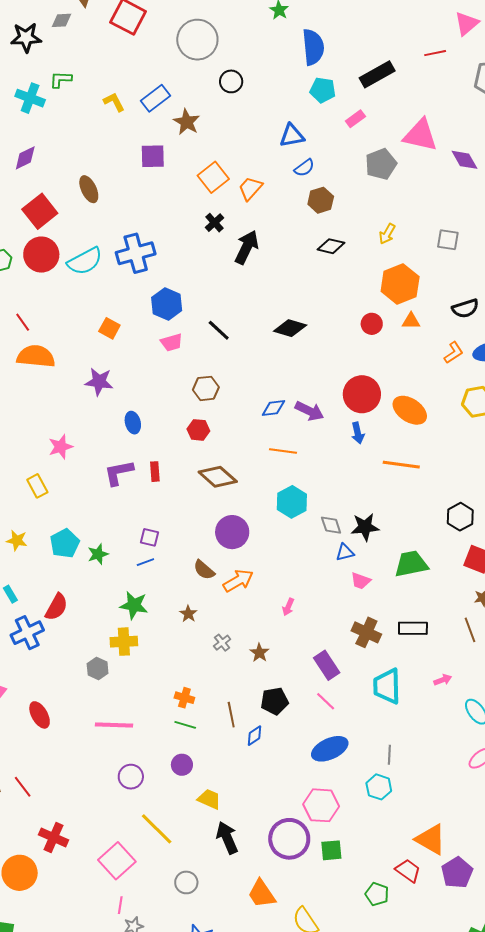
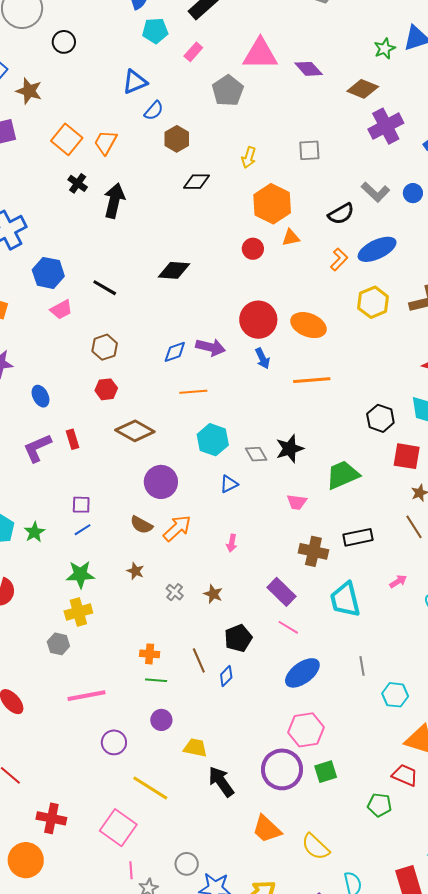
blue triangle: (345, 552) -> (229, 484), moved
cyan hexagon: (379, 787) -> (395, 695), moved
gray circle: (186, 882) -> (187, 864), moved

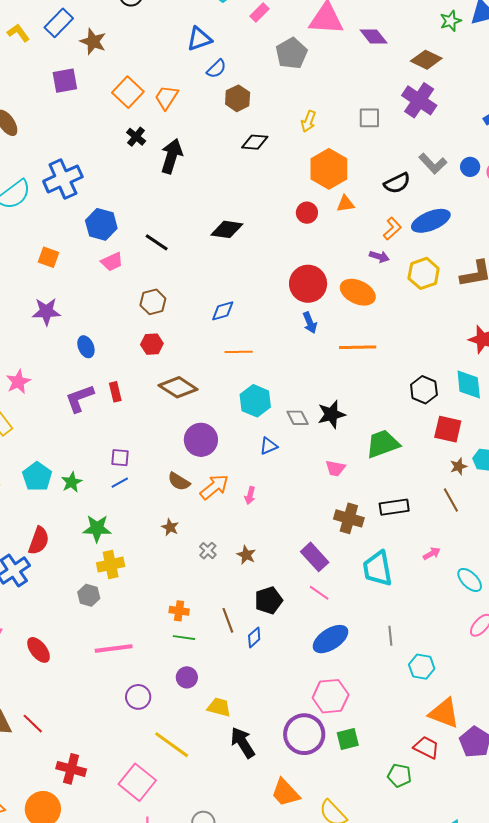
purple cross: (386, 126) -> (419, 100), moved, turned -32
purple arrow: (211, 347) -> (379, 257), moved, size x0.7
pink arrow: (232, 543) -> (250, 495), moved
green star: (80, 574) -> (97, 528), moved

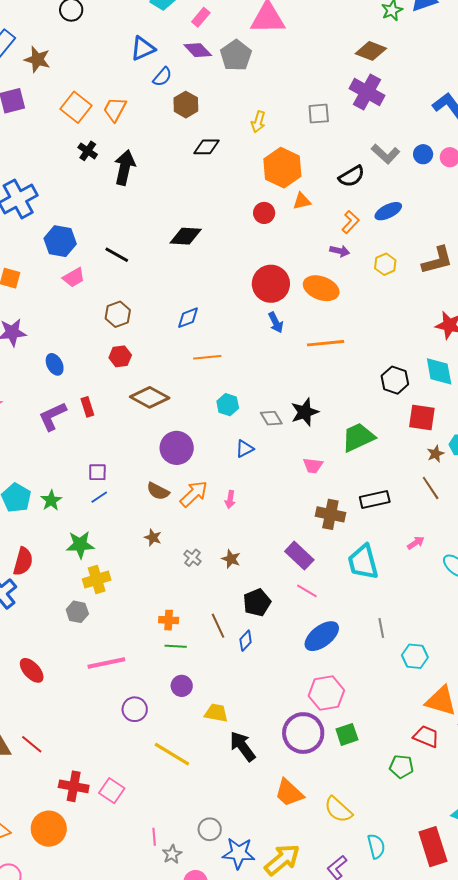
purple diamond: (374, 36) -> (198, 50), moved
blue ellipse: (431, 221) -> (388, 211), size x0.7
yellow hexagon: (424, 273) -> (385, 264), size x0.7
cyan hexagon: (255, 401) -> (228, 405), size x0.7
pink square: (137, 782) -> (112, 791), moved, size x0.7

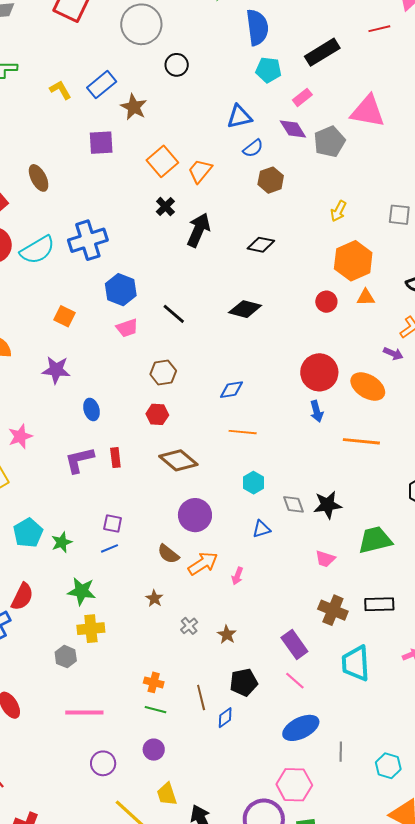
black diamond: (206, 147) -> (261, 245), moved
gray line: (381, 628) -> (341, 752), moved
yellow trapezoid: (216, 713) -> (167, 794), moved, turned -130

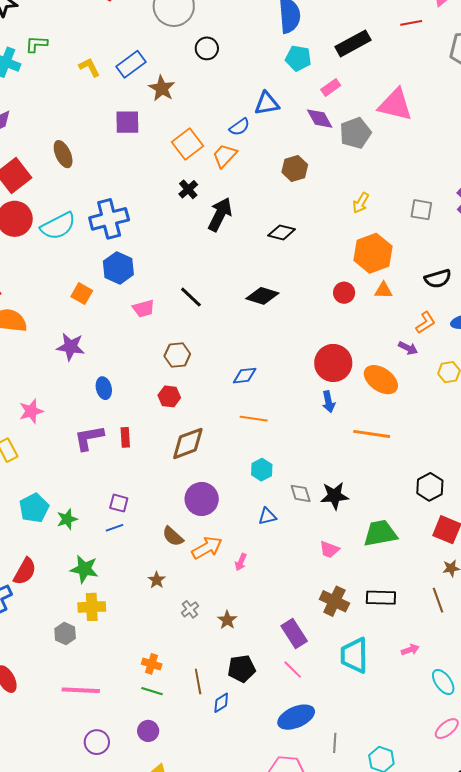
blue semicircle: (253, 148) -> (239, 127), moved
blue hexagon: (121, 290) -> (118, 268), moved
brown diamond: (178, 460) -> (188, 443), turned -63

